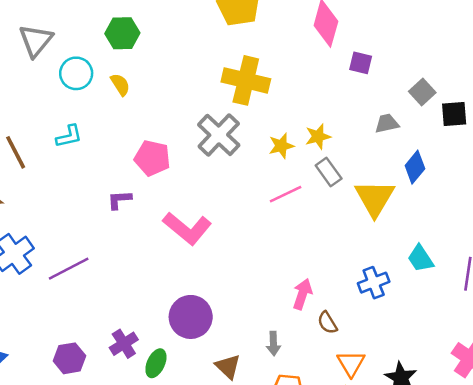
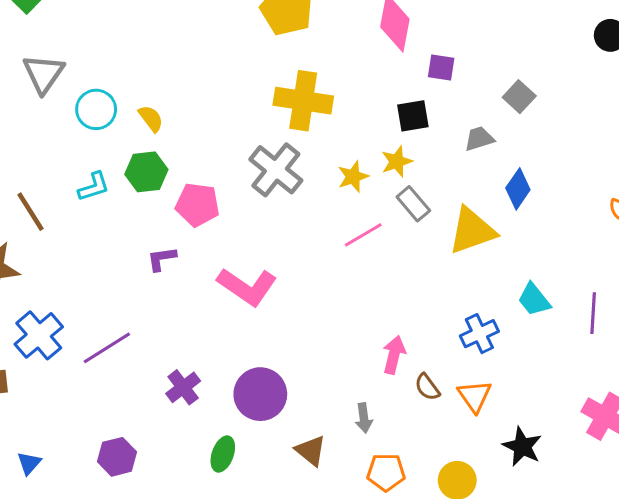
green hexagon: (122, 33) -> (146, 172), moved
black square: (454, 114) -> (413, 116), moved
yellow triangle: (375, 198) -> (472, 231), turned 45
purple cross: (124, 344) -> (183, 387), moved
orange triangle: (351, 363) -> (475, 396), moved

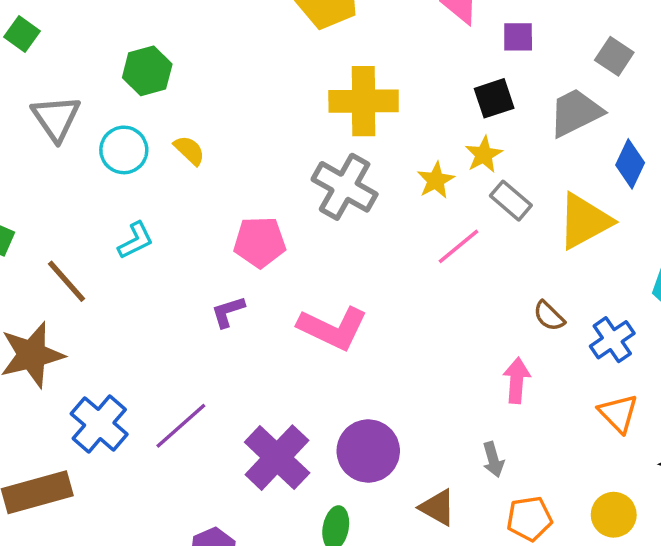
gray trapezoid: (479, 139) -> (576, 113), size x1.6
green hexagon: (146, 172) -> (147, 71), moved
purple cross: (183, 387) -> (277, 458), size x1.6
brown semicircle: (427, 387) -> (549, 316), moved

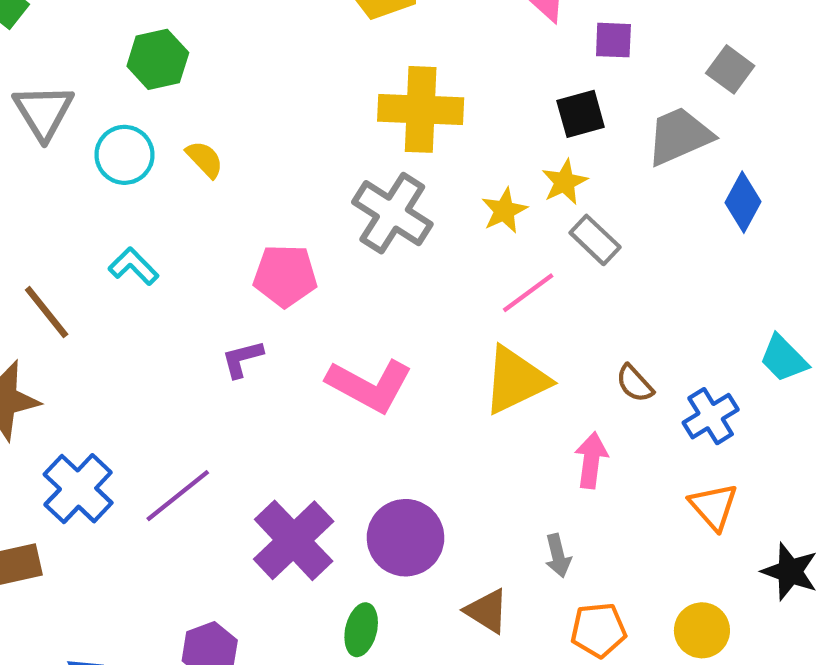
yellow triangle: (584, 221) -> (516, 380), moved
cyan L-shape: (136, 240) -> (133, 266), turned -111

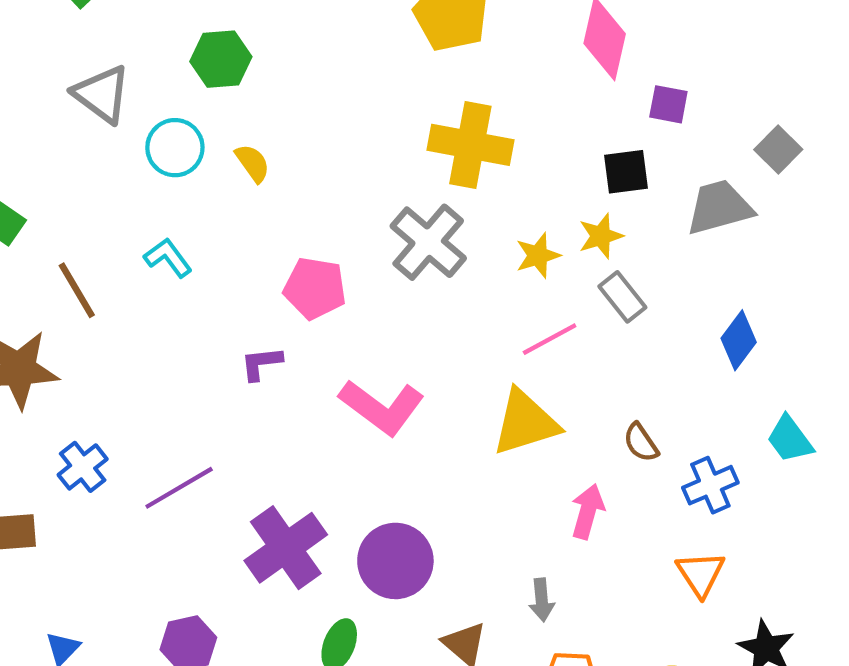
gray triangle: (43, 112) -> (102, 94), turned -30
blue diamond: (743, 202) -> (739, 340), moved
blue cross: (78, 489) -> (83, 467), size x0.7

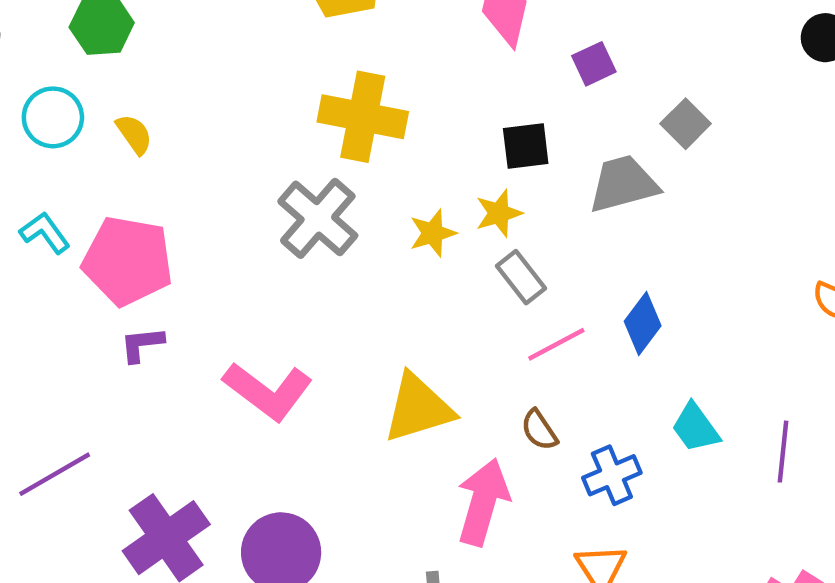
purple square: (668, 104) -> (594, 64), moved, turned -36
pink pentagon: (315, 288) -> (128, 261), moved, size x1.4
pink line: (550, 339) -> (556, 344), moved
pink arrow: (588, 511) -> (483, 502), size x1.5

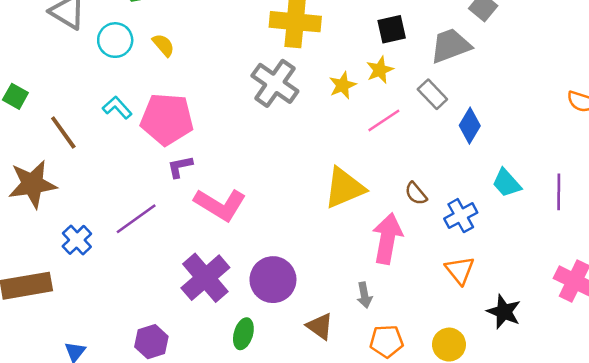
gray rectangle: (521, 277) -> (432, 94), moved
pink line: (556, 344) -> (384, 120), moved
pink L-shape: (268, 391) -> (220, 205), moved
purple line: (55, 474) -> (136, 219), moved

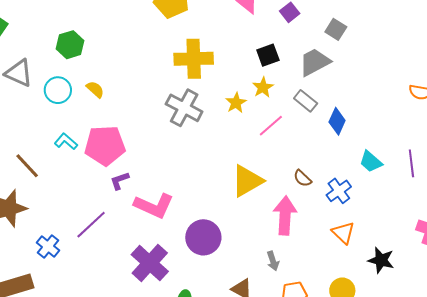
purple circle: (273, 280) -> (203, 237), moved

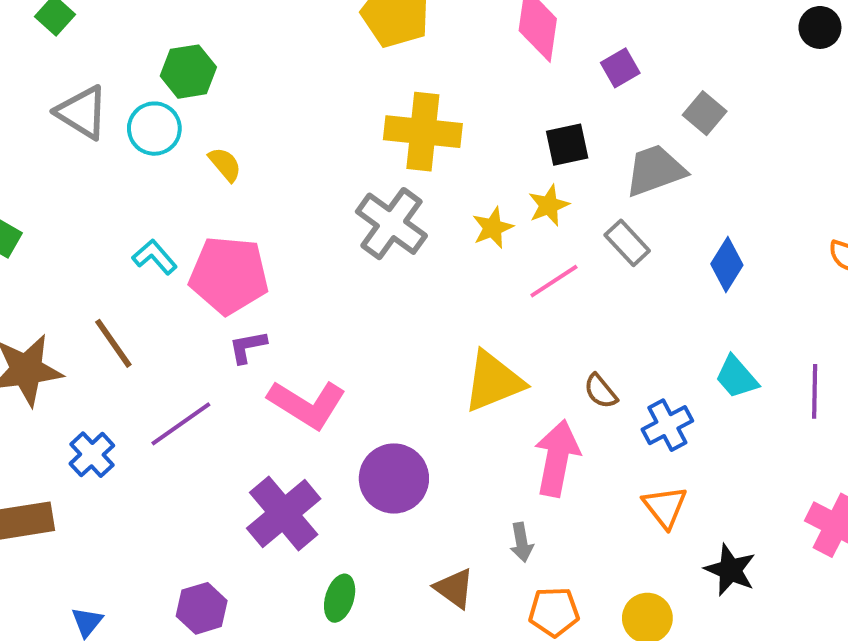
cyan circle: (58, 90) -> (154, 129), moved
blue diamond: (337, 121) -> (727, 264), moved
brown line: (27, 166) -> (113, 343), moved

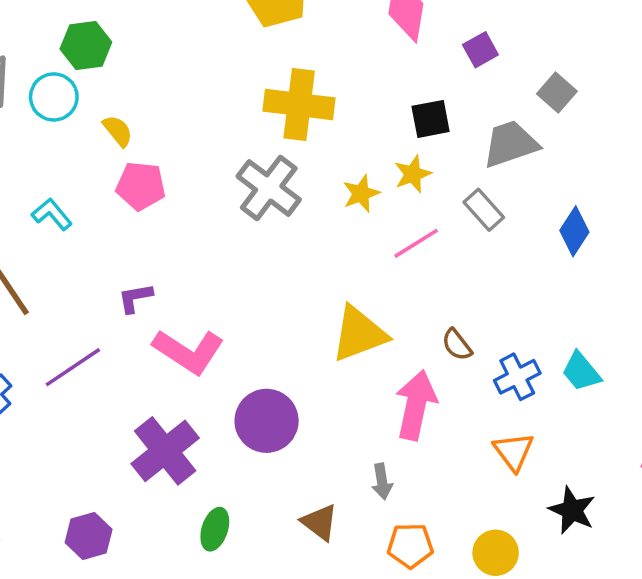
pink pentagon: (229, 275) -> (141, 186), moved, size x0.7
cyan trapezoid: (737, 377) -> (581, 372), moved

